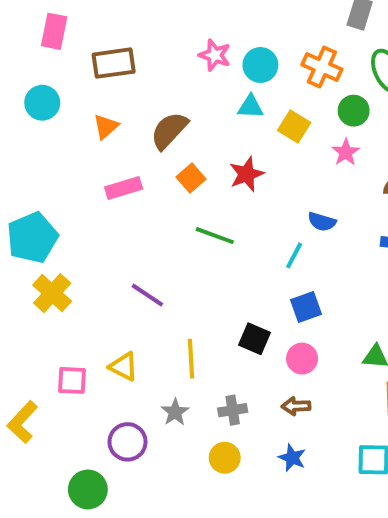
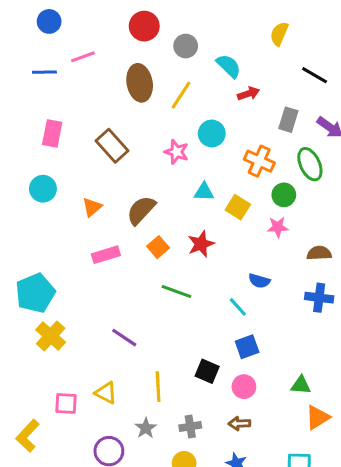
brown rectangle: (114, 63) -> (112, 146), moved, turned 56
cyan circle: (260, 65) -> (212, 133), moved
pink star: (346, 152) -> (278, 227), turned 30
cyan line: (294, 255) -> (238, 307), turned -70

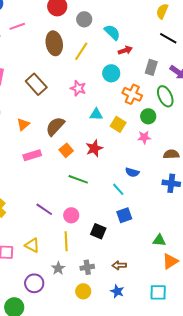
yellow semicircle: (279, 34) -> (162, 11), moved
cyan circle: (212, 133) -> (111, 73), moved
pink circle: (244, 387) -> (71, 215), moved

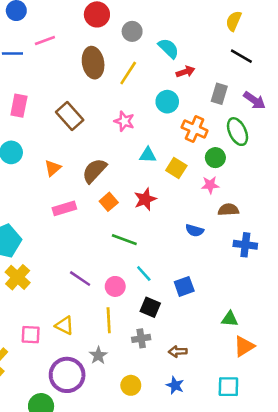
brown semicircle: (171, 154) -> (228, 210), moved
cyan line: (118, 189) -> (144, 273), moved
gray cross: (87, 267) -> (141, 338), moved
purple circle: (34, 283) -> (67, 375), size x1.4

